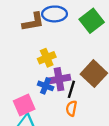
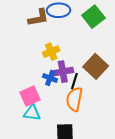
orange semicircle: (71, 108) -> (74, 99), size x1.6

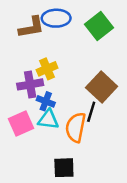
purple cross: (63, 72) -> (30, 84), moved
black line: (74, 81) -> (91, 112), moved
cyan triangle: (32, 113) -> (48, 120), moved

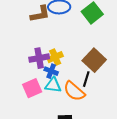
yellow cross: (47, 69) -> (55, 57), moved
orange semicircle: (76, 127) -> (74, 91), turned -60

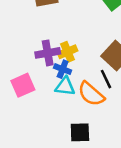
black line: (86, 79) -> (106, 79), turned -42
pink square: (32, 88) -> (23, 85), moved

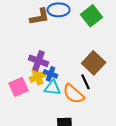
yellow cross: (68, 52) -> (38, 77), moved
purple cross: (48, 53) -> (39, 61), turned 30

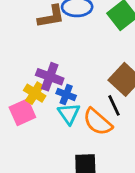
yellow cross: (38, 77) -> (35, 93), moved, turned -35
cyan triangle: (53, 88) -> (69, 114), turned 48

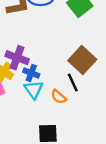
orange semicircle: (98, 122) -> (59, 97), size x0.6

